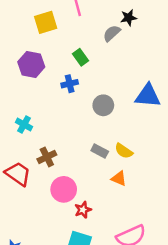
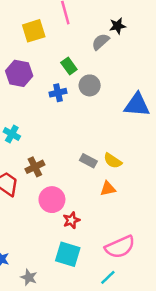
gray circle: (103, 105) -> (90, 85), moved
orange triangle: (119, 179) -> (108, 189), turned -35

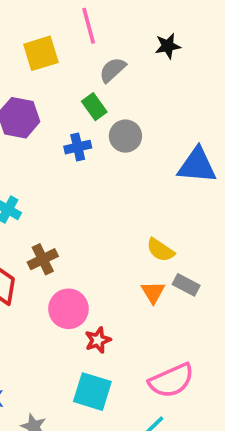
gray semicircle: (101, 42) -> (113, 70), moved
gray rectangle: (88, 161) -> (186, 285), moved
orange triangle: (108, 189) -> (153, 292), turned -49

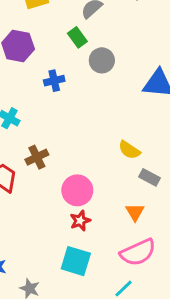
blue cross: (78, 147) -> (54, 81), moved
orange triangle: (153, 292) -> (135, 212), moved
pink circle: (68, 309) -> (77, 190), moved

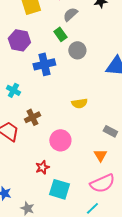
blue cross: (54, 81) -> (44, 64), size x1.5
yellow semicircle: (129, 150) -> (79, 103), moved, turned -42
red star: (80, 221) -> (42, 167), moved

